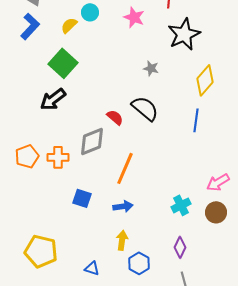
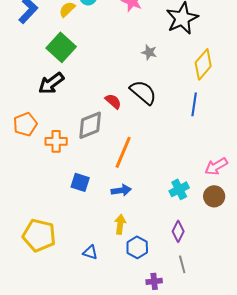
orange pentagon: (27, 156) -> (25, 124), moved

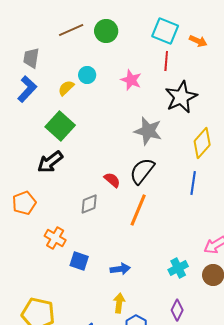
gray star: (149, 52) -> (148, 131), size x1.8
black semicircle: (143, 92) -> (142, 171), turned -92
gray diamond: (90, 125) -> (89, 204), size x0.7
orange cross: (56, 141) -> (55, 238), moved, turned 30
orange line: (123, 152) -> (138, 210), moved

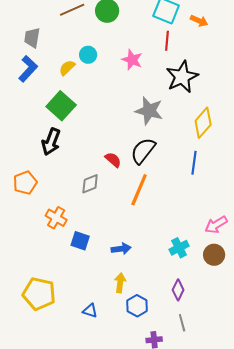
black arrow: (50, 162) -> (51, 142), turned -32

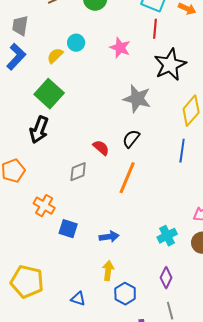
black semicircle: (143, 151) -> (131, 139), size x0.7

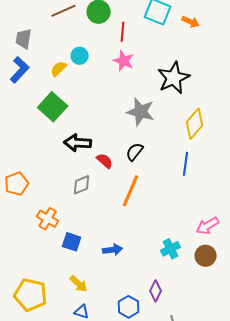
red line: (155, 29) -> (123, 32), moved
black arrow: (39, 130) -> (78, 143), moved, turned 72
yellow arrow: (108, 271) -> (79, 284), moved, turned 126
purple diamond: (166, 278) -> (156, 291), moved

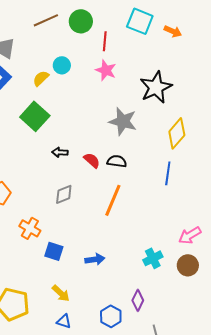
black arrow: (78, 143) -> (60, 152), size x0.6
black semicircle: (135, 152) -> (117, 161), turned 60
red semicircle: (105, 161) -> (92, 160), moved

